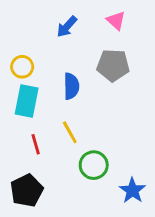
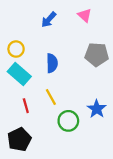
gray pentagon: (113, 65) -> (97, 54), moved
cyan rectangle: (27, 101) -> (19, 74), turned -60
blue star: (132, 190) -> (97, 109), moved

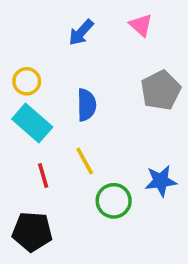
gray pentagon: (97, 54) -> (161, 90), turned -30
blue star: (97, 109) -> (161, 181), turned 30
black pentagon: (19, 139) -> (32, 232), turned 30

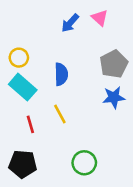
blue arrow: (81, 32) -> (70, 23), moved
blue star: (161, 181) -> (114, 97), moved
green circle: (114, 201) -> (84, 163), moved

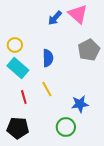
pink triangle: (100, 18) -> (78, 14), size x1.5
blue star: (114, 97) -> (80, 104), moved

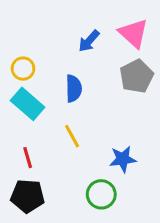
pink triangle: (78, 14) -> (133, 33), moved
blue arrow: (55, 18) -> (89, 41), moved
red line: (24, 97) -> (28, 158), moved

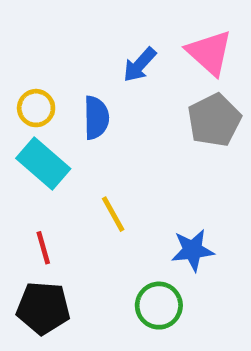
blue semicircle: (74, 88) -> (96, 118), moved

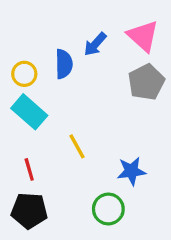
blue semicircle: (96, 118) -> (64, 64), moved

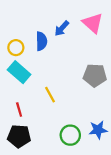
gray pentagon: (146, 82) -> (95, 75), moved, turned 30
blue star: (131, 171) -> (98, 130), moved

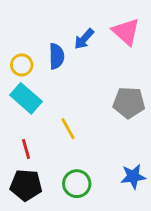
green circle: (70, 135) -> (77, 184), moved

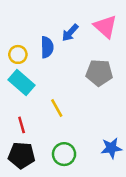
gray pentagon: (129, 103) -> (99, 73), moved

